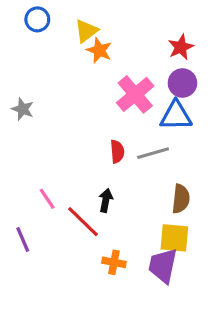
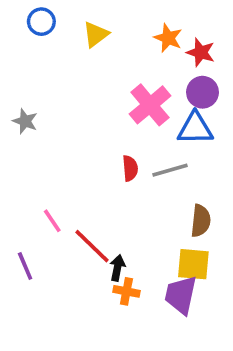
red star: (181, 47) -> (201, 52), turned -30
orange star: (99, 50) -> (168, 38), moved
black arrow: (106, 200) -> (117, 268), moved

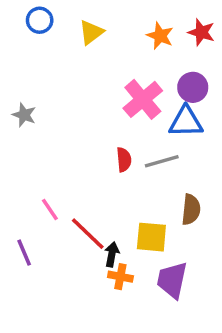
red star: (201, 52) -> (201, 32), moved
yellow square: (193, 264) -> (151, 237), moved

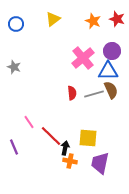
blue circle: (40, 20) -> (16, 24), moved
brown semicircle: (191, 210) -> (111, 90), moved, turned -30

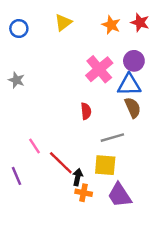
gray line: (94, 94) -> (112, 138), moved
purple trapezoid: (100, 163) -> (120, 195), turned -45

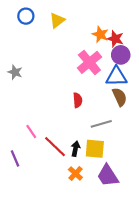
red star: (140, 23) -> (115, 39), moved
orange star: (111, 25) -> (100, 34), moved
blue circle: (19, 29) -> (26, 16), moved
black arrow: (78, 177) -> (75, 149), moved
orange cross: (84, 193) -> (75, 173), turned 32

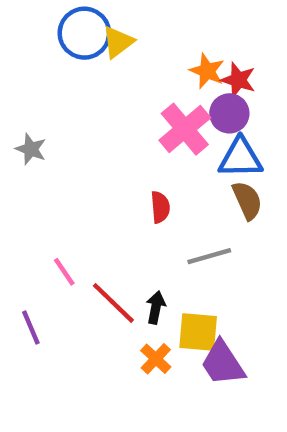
blue circle: (26, 16) -> (84, 33), moved, size x1.5
purple circle: (121, 55) -> (229, 113), moved
yellow square: (95, 149) -> (198, 332), moved

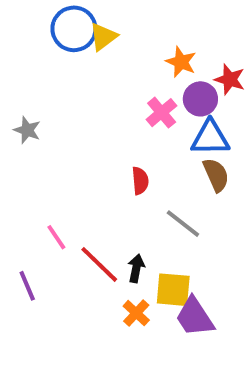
red star: (238, 80) -> (230, 79), moved
pink cross: (185, 129) -> (162, 113), size x0.7
gray line: (209, 256) -> (183, 224), turned 54

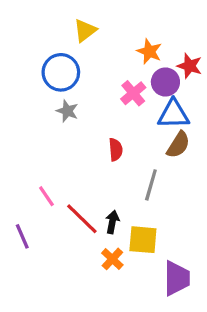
blue circle: (74, 29) -> (61, 72), moved
gray star: (27, 130) -> (67, 111), moved
brown semicircle: (216, 175) -> (178, 145), turned 56
gray line: (183, 224) -> (151, 185), turned 68
purple trapezoid: (195, 317) -> (177, 278), moved, turned -147

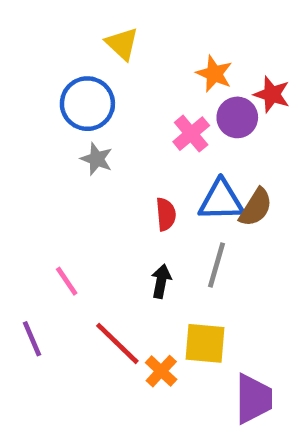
yellow triangle: (85, 31) -> (122, 44), turned -40
blue triangle: (173, 114) -> (221, 200), moved
red line: (82, 219) -> (117, 343), moved
black arrow: (112, 222) -> (161, 281), moved

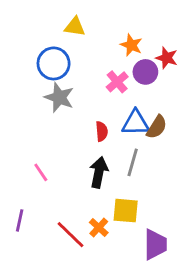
yellow triangle: (122, 44) -> (75, 27), turned -35
gray star: (97, 159) -> (59, 97), size x1.5
black arrow: (161, 281) -> (99, 172), size x1.5
purple line: (32, 339) -> (20, 220), moved, turned 35
red line: (117, 343) -> (70, 235), moved

